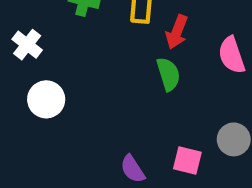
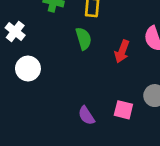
red arrow: (177, 32) -> (122, 51), moved
green semicircle: (168, 74) -> (84, 39), moved

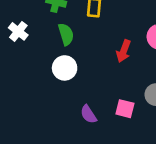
green semicircle: (84, 39) -> (66, 34), moved
white circle: (28, 68) -> (65, 68), moved

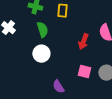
pink square: (125, 109) -> (84, 72), moved

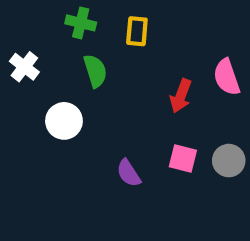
white circle: (41, 54) -> (64, 121), moved
purple semicircle: (58, 87) -> (129, 173), moved

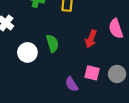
green semicircle: (95, 71) -> (52, 43), moved
purple semicircle: (129, 173) -> (72, 84), moved

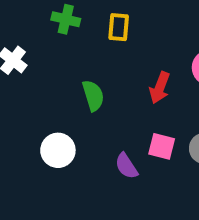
white circle: (27, 52) -> (58, 150), moved

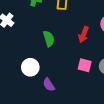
purple semicircle: (126, 166) -> (49, 85), moved

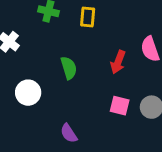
white circle: (30, 67) -> (28, 93), moved

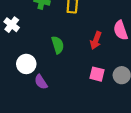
purple semicircle: (69, 133) -> (41, 82), moved

